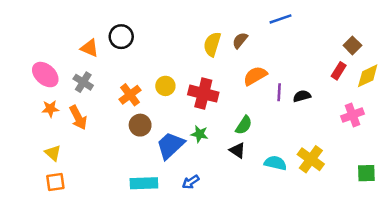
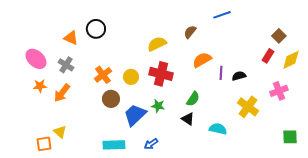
yellow semicircle: (212, 44) -> (157, 44), moved, turned 48
yellow circle: (165, 86) -> (131, 77), moved
orange arrow: (78, 118) -> (62, 93), turned 66
yellow triangle: (53, 153) -> (60, 132), moved
yellow cross: (311, 159) -> (248, 107), moved

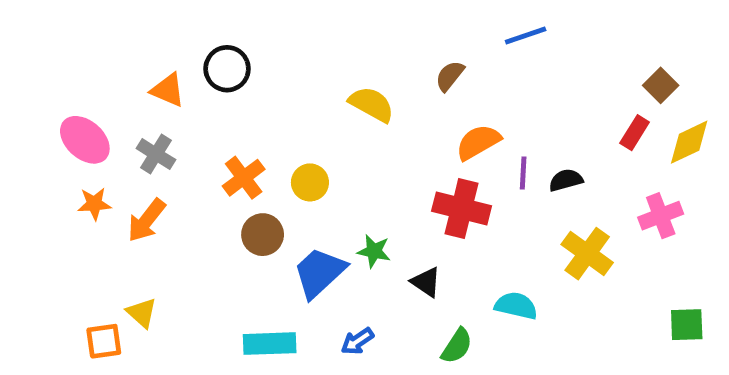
yellow semicircle: (157, 44) -> (372, 104), turned 54
red cross: (161, 74) -> (462, 209), moved
green semicircle: (193, 99) -> (457, 346), moved
black triangle: (188, 119) -> (426, 282), moved

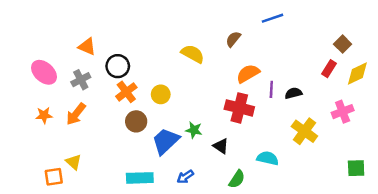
black circle: (227, 69) -> (118, 66), moved
gray cross: (156, 154) -> (81, 80), turned 30
orange star: (94, 204) -> (44, 115), moved

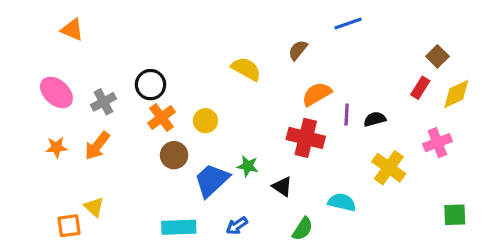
orange triangle: (87, 46) -> (72, 30), moved

